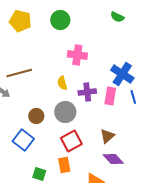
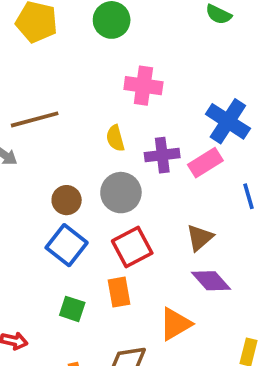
pink rectangle: (110, 96) -> (205, 163), turned 48
blue line: (133, 97) -> (249, 196), moved
blue square: (23, 140) -> (67, 245), moved

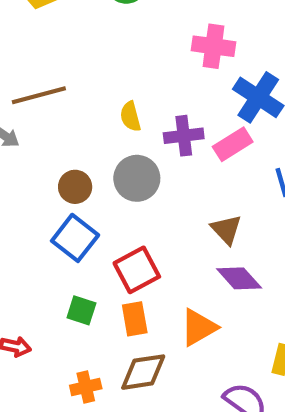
pink cross: (143, 86) -> (214, 46), moved
brown triangle: (200, 238) -> (226, 229), turned -32
red square: (132, 247) -> (137, 270), moved
orange rectangle: (119, 292) -> (135, 319), moved

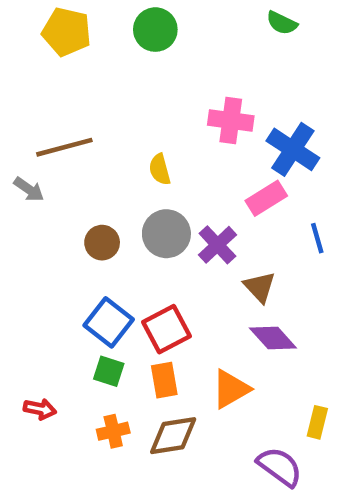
pink cross: (214, 46) -> (231, 121), moved
purple cross: (184, 136) -> (217, 245), moved, turned -36
blue square: (75, 238) -> (109, 322), moved
orange cross: (86, 387) -> (113, 431), moved

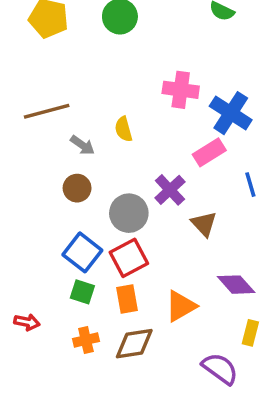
gray arrow: (29, 189) -> (82, 145), moved
gray circle: (166, 234) -> (129, 213), moved
purple diamond: (273, 338) -> (236, 285), moved

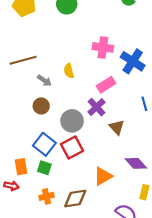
pink rectangle: (209, 152) -> (106, 85), moved
orange rectangle: (127, 299) -> (21, 167), moved

